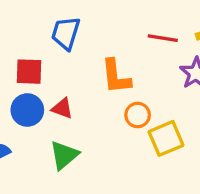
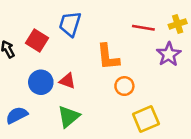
red square: (29, 72) -> (37, 40), moved, turned 30
yellow square: (166, 138) -> (146, 119), moved

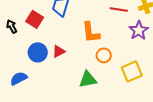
red triangle: (67, 81) -> (59, 51), turned -48
green triangle: (69, 116) -> (88, 79), moved, turned 30
yellow square: (146, 119) -> (132, 71), moved

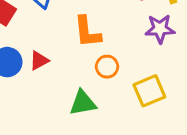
purple star: (139, 30) -> (160, 29), turned 30

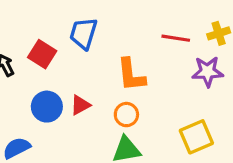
orange circle: (107, 67) -> (126, 115), moved

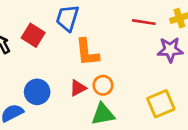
orange L-shape: (131, 75) -> (87, 52), moved
red triangle: (80, 105) -> (78, 88), moved
blue circle: (47, 107) -> (37, 92), moved

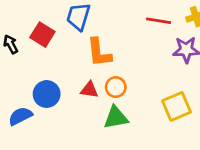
red triangle: (78, 88) -> (89, 90), turned 36

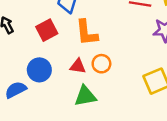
red square: (42, 35) -> (47, 30), moved, turned 30
green triangle: (116, 117) -> (85, 96), moved

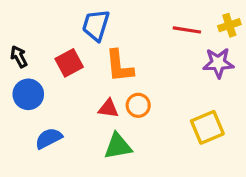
blue circle: (39, 70) -> (28, 94), moved
blue semicircle: (16, 90) -> (49, 138), moved

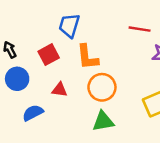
orange circle: (138, 105) -> (102, 87), size x1.5
red triangle: (108, 108) -> (60, 90), moved
green triangle: (118, 146) -> (103, 121), moved

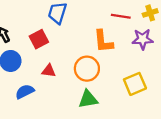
orange L-shape: (87, 57) -> (103, 41), moved

